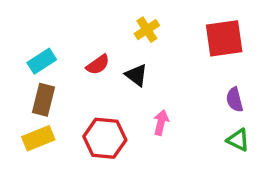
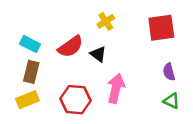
cyan rectangle: (42, 61) -> (30, 44), turned 60
red semicircle: (98, 65) -> (70, 47), size x1.5
pink arrow: (161, 122) -> (116, 88), size x1.6

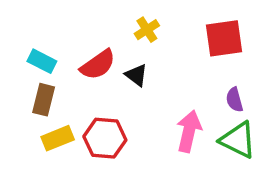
pink arrow: (116, 88) -> (189, 131), moved
yellow rectangle: (28, 100) -> (58, 138), moved
green triangle: (171, 101) -> (238, 140), size x1.6

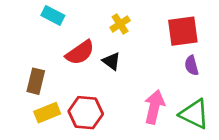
cyan rectangle: (42, 61) -> (53, 15), moved
purple semicircle: (234, 100) -> (191, 65), moved

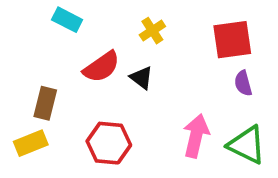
yellow rectangle: (47, 113) -> (31, 143), moved

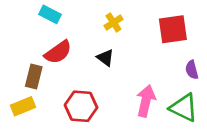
red semicircle: (102, 67) -> (58, 52), moved
purple semicircle: (243, 83) -> (192, 70), moved

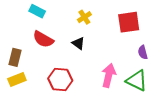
red semicircle: (58, 52) -> (43, 39), turned 65
brown rectangle: (34, 77) -> (15, 57), moved

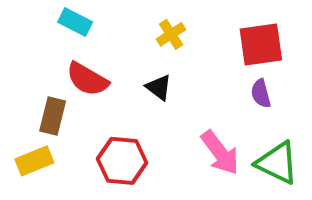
purple semicircle: (143, 52) -> (261, 93), moved
brown rectangle: (15, 57) -> (53, 116), moved
pink arrow: (109, 75) -> (220, 153), turned 130

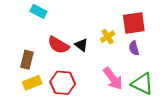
yellow cross: (171, 34) -> (108, 37), moved
red semicircle: (87, 79) -> (58, 45), moved
yellow rectangle: (34, 161) -> (32, 83), moved

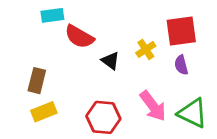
cyan rectangle: (38, 11) -> (52, 15), turned -35
red semicircle: (58, 45) -> (79, 37), moved
red hexagon: (63, 83) -> (103, 117), moved

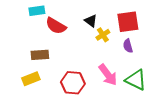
black triangle: (110, 61) -> (91, 21), moved
brown rectangle: (37, 81) -> (40, 55), moved, turned 72

